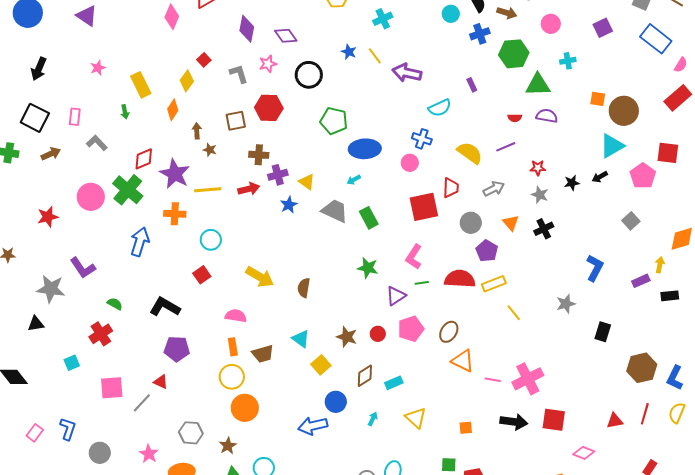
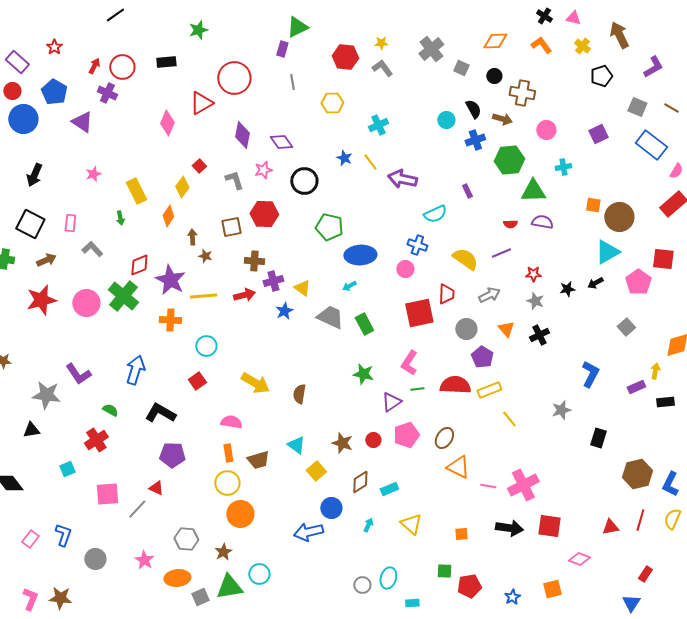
red star: (48, 217) -> (41, 300), moved, size x1.4
blue arrow: (140, 242) -> (135, 370), moved

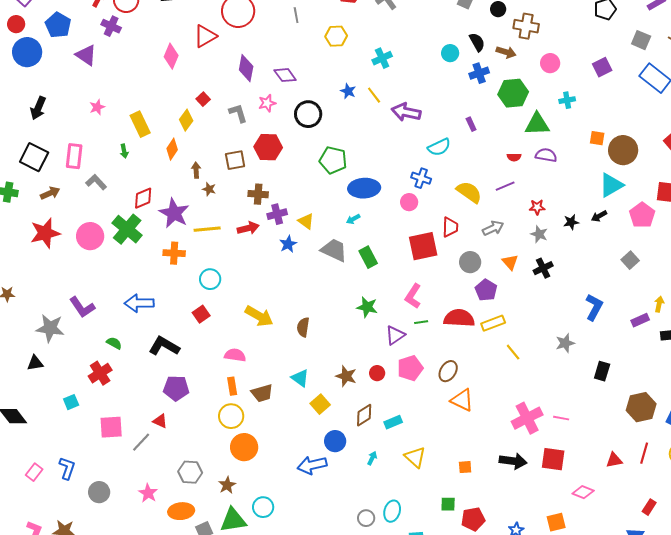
pink rectangle: (70, 223) -> (74, 156), size x1.4
blue arrow: (135, 370) -> (139, 303), turned -108
pink line: (488, 486) -> (561, 418), moved

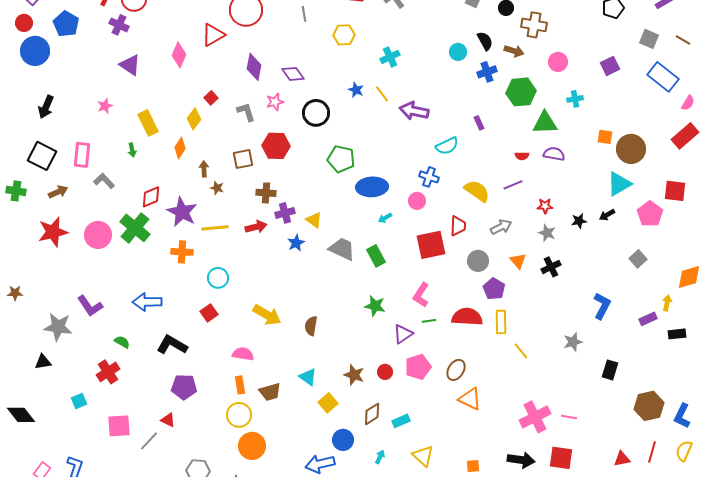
purple triangle: (86, 55) -> (130, 65), moved
cyan arrow: (353, 219) -> (385, 218), moved
yellow rectangle: (493, 323) -> (501, 322), turned -70

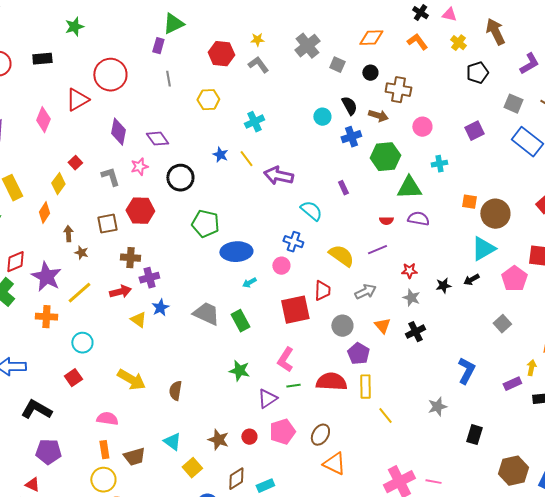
cyan semicircle: (447, 146) -> (311, 211), turned -115
yellow triangle: (314, 220) -> (138, 320), moved
yellow line: (215, 228) -> (79, 293), turned -36

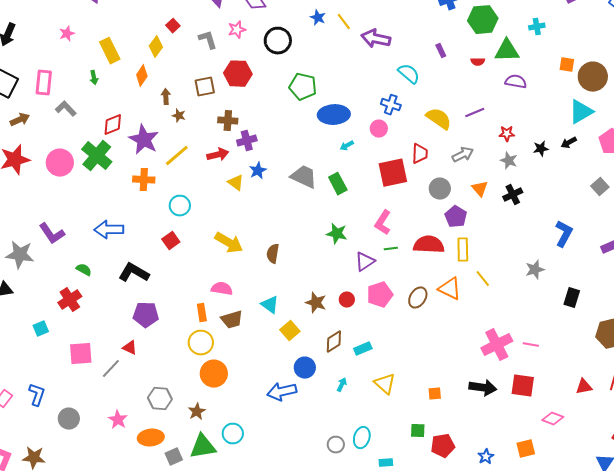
red semicircle: (386, 221) -> (478, 62), moved
pink semicircle: (107, 419) -> (222, 289), moved
orange triangle: (334, 464) -> (450, 289), moved

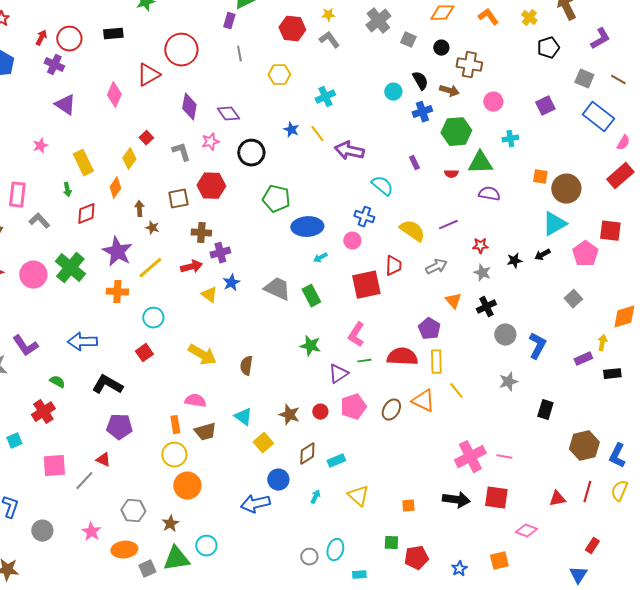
red diamond: (113, 125) -> (86, 214), moved
gray circle: (440, 189) -> (505, 335), moved

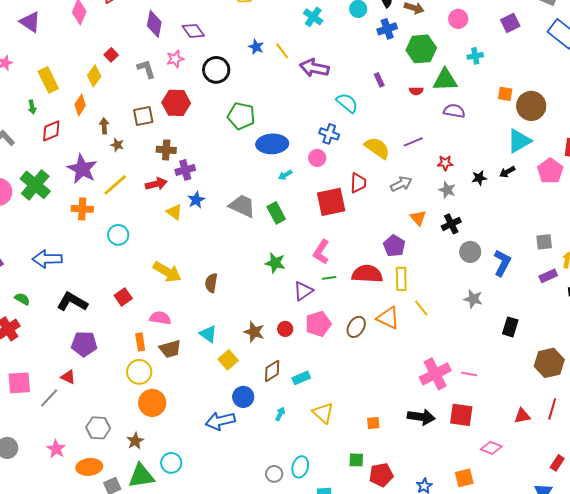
cyan cross: (325, 97) -> (313, 17), moved, turned -30
gray square: (573, 299) -> (544, 242), moved, turned 36
red square: (144, 353) -> (123, 297), moved
gray star: (508, 382) -> (473, 299), turned 30

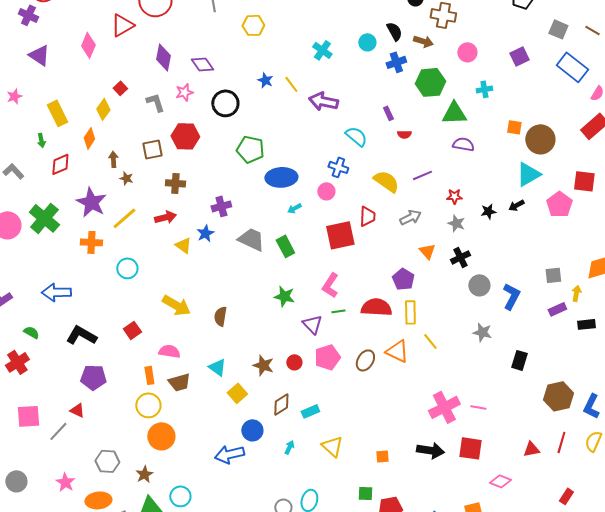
red semicircle: (416, 91) -> (404, 134), moved
purple cross: (185, 170) -> (221, 206), moved
purple triangle: (303, 291) -> (312, 324), turned -40

